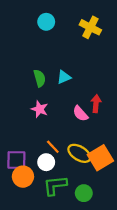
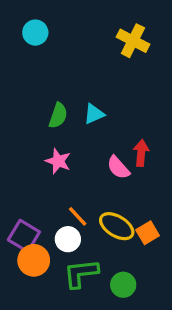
cyan circle: (46, 22) -> (35, 33), moved
green semicircle: (40, 78) -> (58, 116), turned 35
orange square: (100, 158) -> (148, 233), size x0.6
purple square: (16, 160) -> (24, 236), turned 30

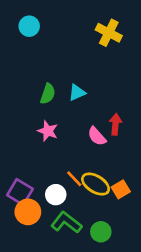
orange line: (78, 216) -> (74, 179), moved
green L-shape: (81, 273) -> (66, 222), turned 44

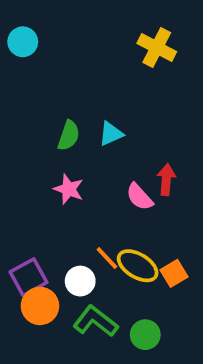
cyan circle: (29, 26) -> (23, 42), moved
purple square: (20, 192) -> (28, 277), turned 30

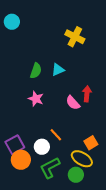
yellow cross: (157, 48) -> (75, 37), moved
yellow ellipse: (138, 266) -> (82, 159), moved
green L-shape: (95, 321) -> (50, 168), turned -65

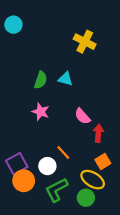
cyan triangle: (58, 70) -> (65, 79), turned 40
red arrow: (87, 94) -> (98, 133), moved

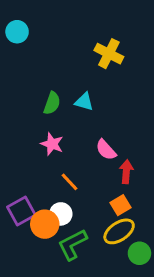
orange line: (63, 152) -> (70, 182), moved
orange square: (103, 162) -> (121, 205), moved
yellow ellipse: (93, 180) -> (119, 231), turned -65
orange circle: (24, 181) -> (45, 224), moved
green circle: (86, 198) -> (139, 253), moved

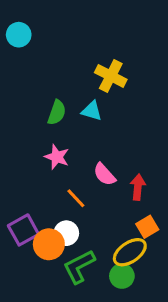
yellow cross: (109, 54) -> (111, 76), moved
pink semicircle: (106, 150) -> (104, 174), moved
orange square: (121, 205) -> (147, 227), moved
green circle: (139, 253) -> (122, 276), moved

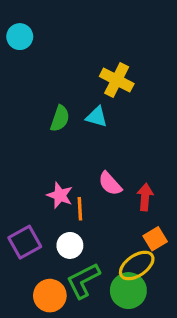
pink star: (57, 157) -> (60, 195), moved
orange line: (76, 198) -> (80, 209), turned 40
orange circle: (49, 244) -> (50, 296), moved
green circle: (122, 276) -> (128, 291), size x1.4

